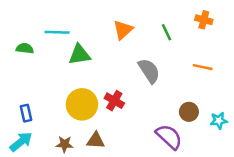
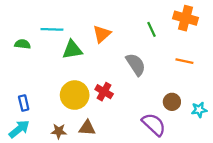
orange cross: (204, 20) -> (186, 18), size x1.5
orange triangle: (123, 30) -> (102, 34), moved

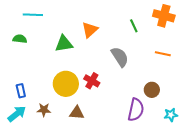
cyan line: (52, 29) -> (33, 15), moved
cyan star: (199, 110) -> (171, 115), moved
purple semicircle: (154, 124) -> (136, 110), turned 60
brown star: (59, 131) -> (44, 110), moved

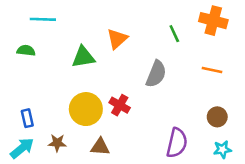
gray semicircle: (120, 57) -> (156, 74), turned 55
brown circle: (152, 90) -> (217, 117), moved

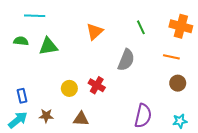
orange cross: (213, 21) -> (181, 26), moved
green triangle: (83, 57) -> (48, 46), moved
yellow circle: (86, 109) -> (69, 88), size x0.6
brown circle: (217, 117) -> (178, 83), moved

